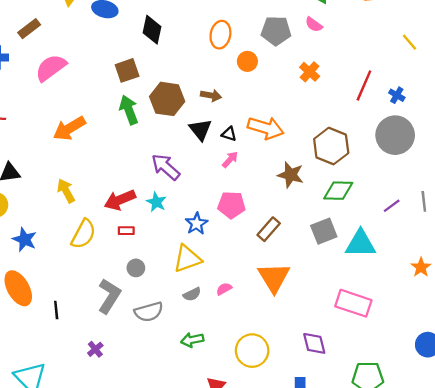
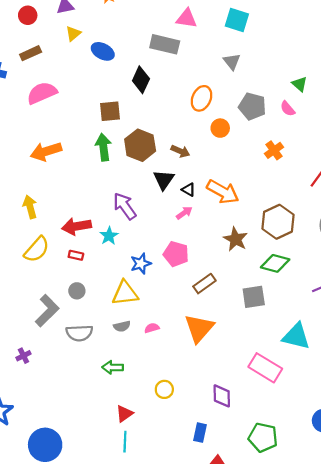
cyan triangle: (361, 244) -> (296, 336), moved
yellow circle: (252, 351) -> (164, 389), size x0.6

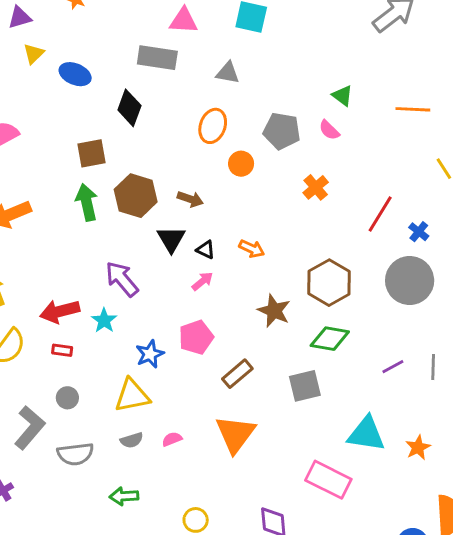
gray triangle: (232, 61) -> (228, 73), moved, turned -36
orange arrow: (223, 192) -> (252, 249), size x0.6
pink pentagon: (176, 254) -> (196, 337), turned -30

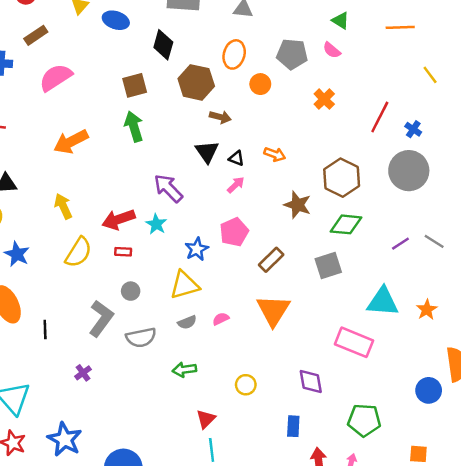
brown hexagon: (136, 196) -> (196, 82), moved
gray line: (433, 367) -> (434, 241), turned -55

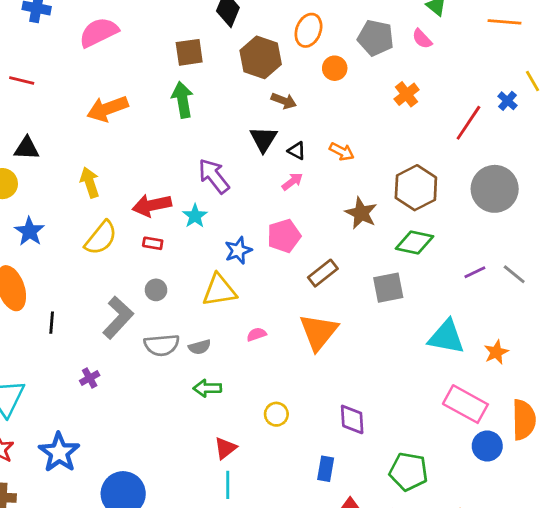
blue cross: (413, 129) -> (508, 101), moved
gray semicircle: (187, 322) -> (200, 347), moved
pink rectangle: (354, 342) -> (465, 404), moved

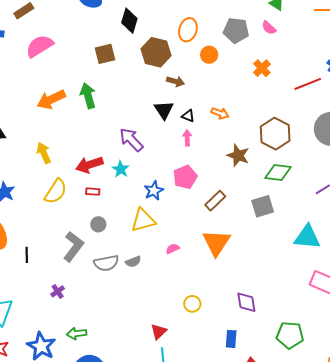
green arrow: (183, 100) -> (88, 96), moved
red line: (468, 123) -> (308, 84), turned 40
pink arrow: (292, 181) -> (187, 138), turned -49
green arrow: (207, 388) -> (77, 334), moved

